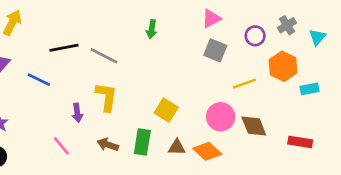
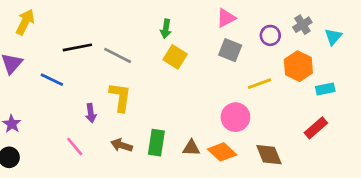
yellow square: (166, 110) -> (175, 57), moved
brown diamond: (254, 126) -> (269, 155), moved
red rectangle: (300, 142) -> (316, 128), moved, turned -50

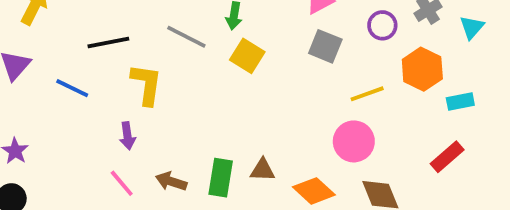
gray line: (118, 55) -> (186, 37), moved
yellow L-shape: (120, 97) -> (146, 84), moved
pink circle: (235, 117) -> (354, 141), moved
pink line: (75, 147) -> (122, 183), moved
brown triangle: (191, 148) -> (262, 170), moved

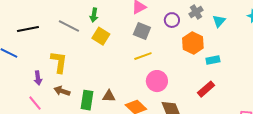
yellow L-shape: (146, 84) -> (59, 62), moved
yellow line: (367, 94) -> (143, 56), moved
brown arrow: (171, 181) -> (62, 91), moved

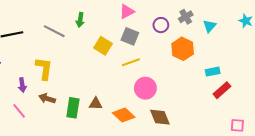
yellow square: (101, 36) -> (103, 46), moved
cyan rectangle: (213, 60) -> (213, 72), moved
red rectangle: (206, 89) -> (222, 90), moved

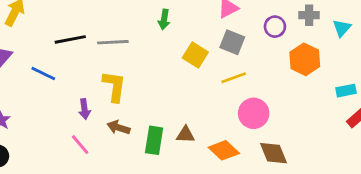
gray cross: (186, 17) -> (309, 15), turned 32
gray line: (54, 31) -> (113, 42), moved, turned -30

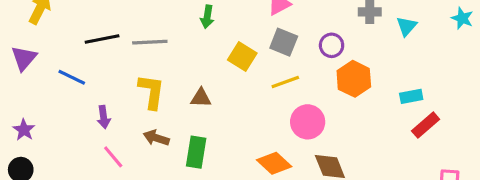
purple circle: (275, 27) -> (332, 45), moved
orange hexagon: (305, 59) -> (354, 79), moved
purple arrow: (84, 109) -> (104, 117), moved
brown triangle: (185, 135) -> (201, 98), moved

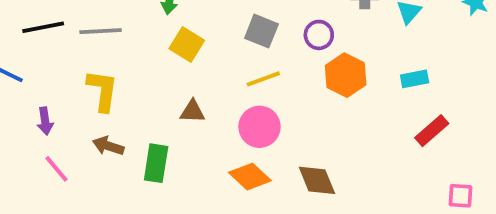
yellow square: (242, 57) -> (187, 44), moved
cyan rectangle: (411, 96) -> (415, 79), moved
brown triangle: (201, 98) -> (192, 111), moved
pink circle: (308, 122) -> (259, 127), moved

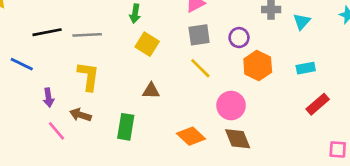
gray square: (261, 31) -> (199, 35), turned -30
yellow line: (263, 79) -> (200, 68), turned 65
pink circle: (259, 127) -> (231, 105), moved
brown arrow: (108, 146) -> (80, 115), moved

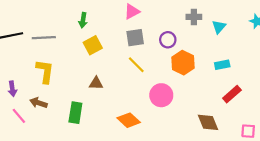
yellow square: (147, 44) -> (93, 45), turned 30
brown diamond: (238, 139) -> (208, 122), moved

